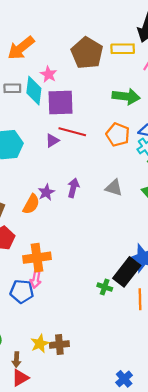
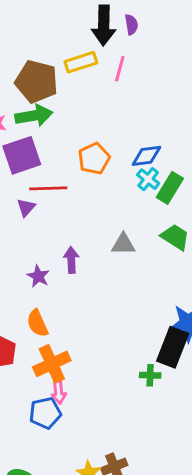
green arrow: (126, 96) -> (34, 116), moved
orange pentagon: (118, 135) -> (94, 159), moved, turned -30
orange semicircle: (31, 204) -> (37, 323), moved, turned 144

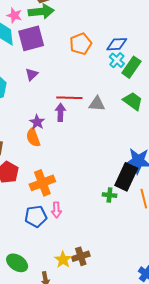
red line: (48, 188) -> (69, 98), moved
orange semicircle: (37, 323) -> (33, 137), moved
pink arrow: (59, 392) -> (56, 210), moved

